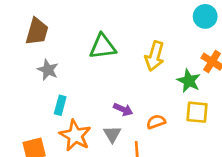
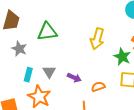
green triangle: (103, 47) -> (47, 32), moved
gray triangle: (112, 134) -> (49, 72), moved

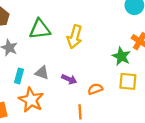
yellow arrow: (97, 39) -> (75, 37), moved
gray triangle: (49, 72) -> (42, 73), turned -40

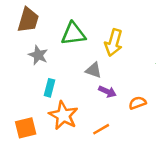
gray triangle: (42, 73) -> (94, 70), moved
orange line: (80, 112) -> (101, 129), moved, turned 64

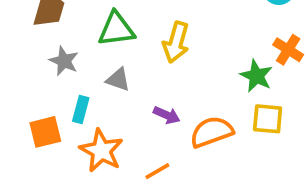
gray triangle: (94, 70) -> (118, 80), moved
orange semicircle: (137, 103) -> (212, 132), size x1.6
orange square: (26, 128) -> (45, 132), moved

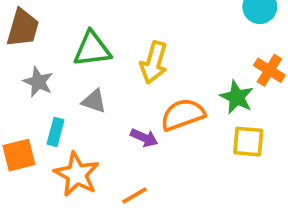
orange semicircle: (212, 132) -> (183, 115), moved

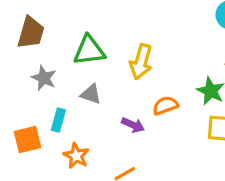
orange semicircle: (183, 115) -> (165, 106), size x0.7
orange star: (77, 174) -> (76, 156), size x0.7

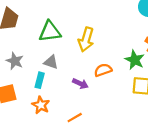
gray star: (44, 78) -> (15, 61), moved
cyan rectangle: (58, 120) -> (40, 80), moved

